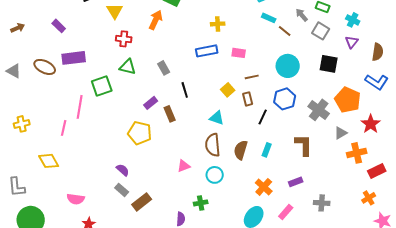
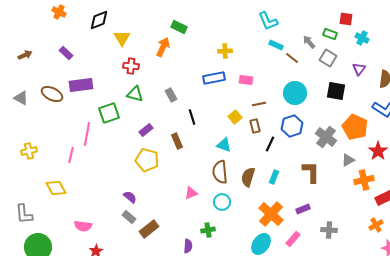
cyan cross: (353, 20) -> (362, 38), moved
purple rectangle: (151, 103) -> (146, 130), moved
orange cross: (264, 187) -> (271, 214), size x1.4

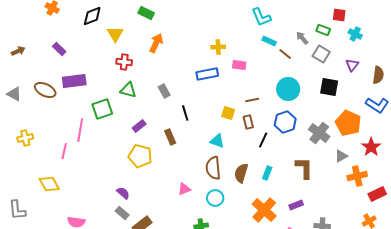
green rectangle: (179, 27) -> (146, 13), moved
pink rectangle: (246, 80) -> (239, 65), moved
yellow square: (235, 117) -> (228, 113), turned -32
yellow cross: (29, 151) -> (25, 138), moved

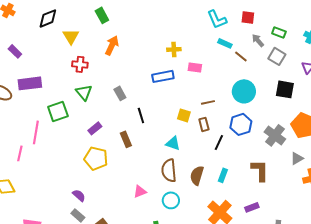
green rectangle: (146, 13) -> (102, 15), turned 35
red square: (339, 15) -> (248, 17), moved
green triangle: (128, 90) -> (84, 92), turned 36

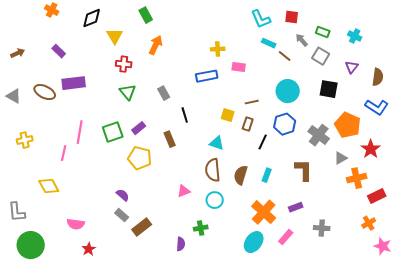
green square: (58, 111) -> (113, 132), moved
brown rectangle: (204, 124) -> (248, 124), turned 32

